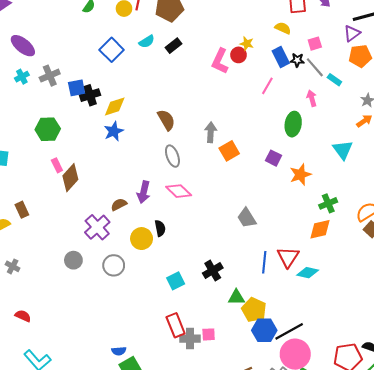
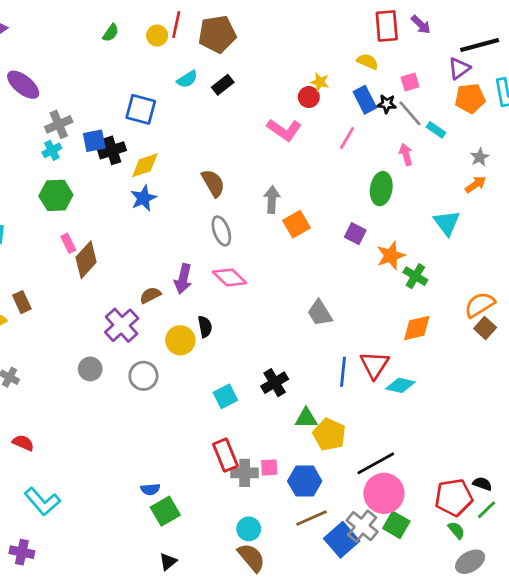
blue square: (112, 50) -> (141, 109), moved, turned -30
pink L-shape: (220, 61) -> (284, 130), moved, turned -80
cyan cross: (22, 77) -> (52, 150), moved
green cross: (328, 203) -> (415, 276), moved, turned -36
blue hexagon: (264, 330) -> (305, 481), moved

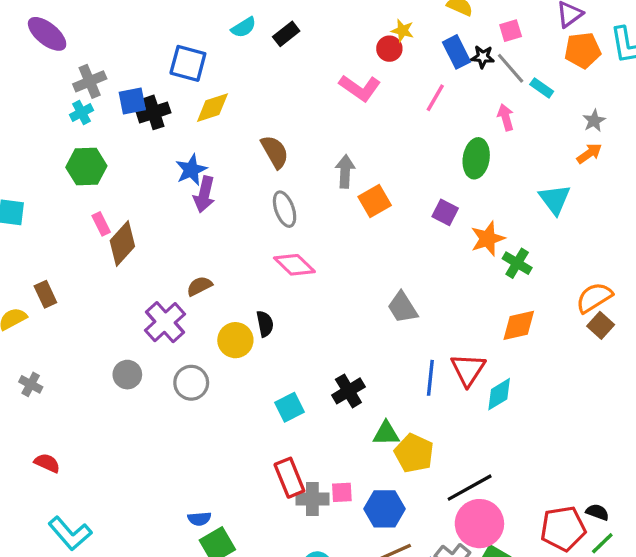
yellow diamond: (145, 165) -> (212, 108), moved
purple arrow: (183, 279) -> (204, 194), moved
cyan diamond: (400, 385) -> (499, 394), turned -44

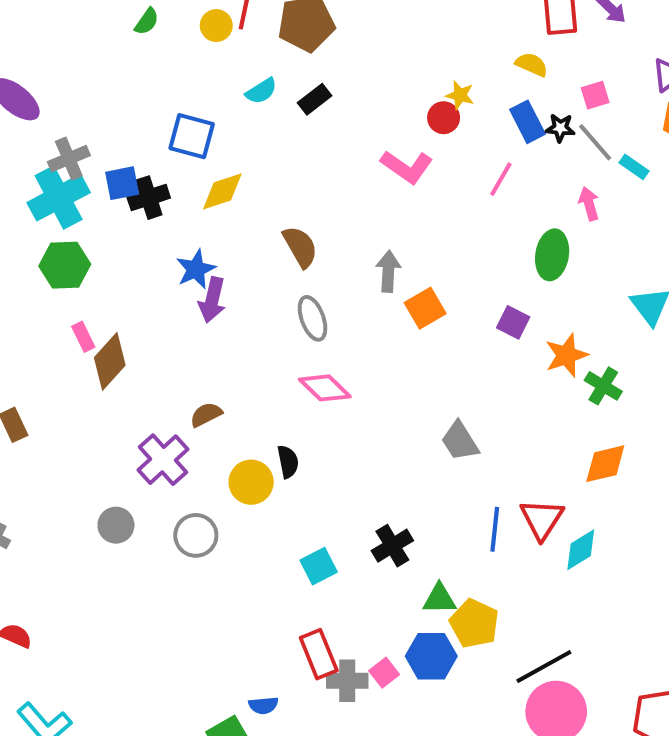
cyan cross: (81, 112) -> (59, 198), size x2.0
pink square: (342, 492) -> (384, 673), turned -35
blue hexagon: (384, 509) -> (431, 656), moved
blue semicircle: (199, 519) -> (263, 705), moved

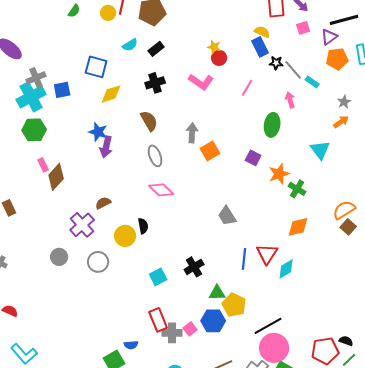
yellow star: (460, 95) -> (214, 47), moved
pink square: (595, 95) -> (303, 28), moved
blue rectangle: (528, 122) -> (260, 47), moved
black cross: (149, 198) -> (155, 83), moved
blue star: (196, 269) -> (98, 132), turned -30

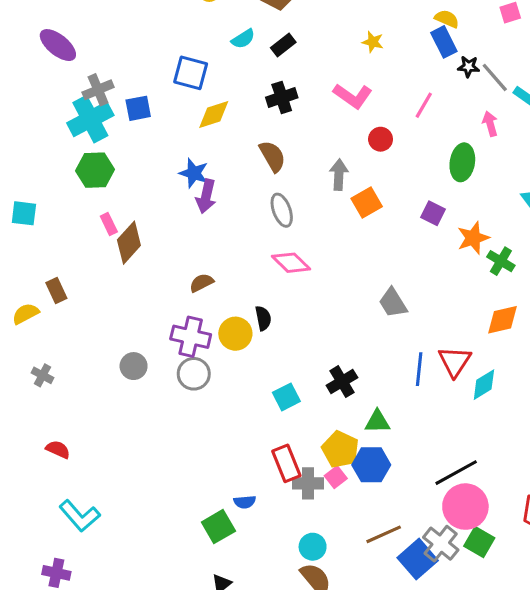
red circle: (219, 58) -> (381, 139), moved
purple cross: (82, 225) -> (191, 337), moved, turned -35
yellow pentagon: (234, 305) -> (340, 449), moved

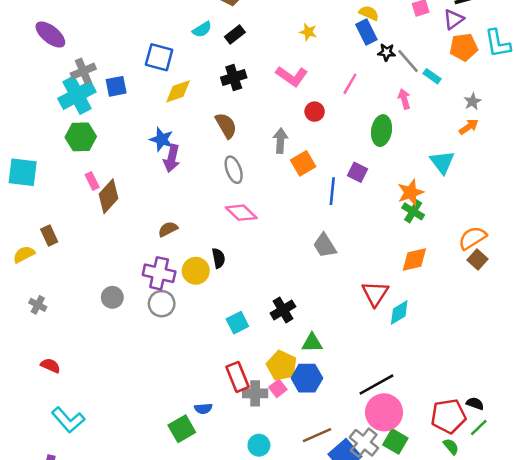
cyan square: (24, 213) -> (23, 172), size x1.4
orange star: (473, 238) -> (411, 192), moved
blue line: (419, 369) -> (332, 191), moved

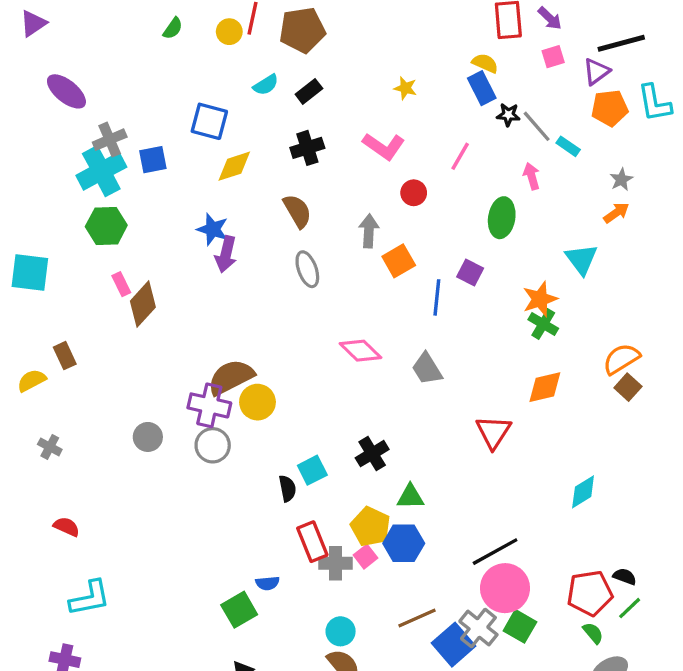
pink diamond: (241, 213) -> (360, 351), moved
brown semicircle: (168, 229) -> (231, 377), moved, size x1.8
black semicircle: (218, 258) -> (287, 488), moved
cyan diamond: (399, 313) -> (583, 492), moved
cyan L-shape: (68, 420) -> (90, 598), turned -60

